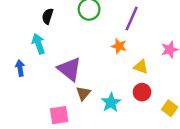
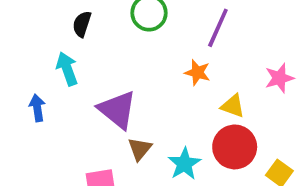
red circle: (142, 92) -> (235, 147), size x1.5

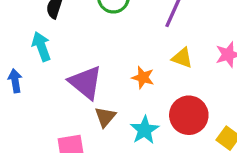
orange star: (197, 72) -> (143, 78), moved
yellow triangle: (233, 106) -> (182, 58), moved

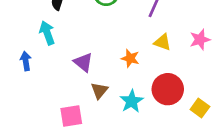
purple triangle: (86, 82) -> (83, 62), size x0.7

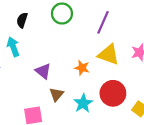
yellow triangle: (162, 42) -> (109, 55), size x1.5

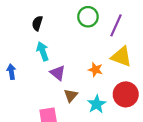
green circle: (62, 14) -> (88, 17), moved
cyan arrow: (13, 47) -> (43, 51), moved

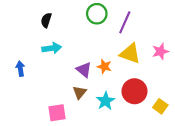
cyan arrow: (43, 51) -> (52, 48), turned 102
purple triangle: (58, 73) -> (84, 70), moved

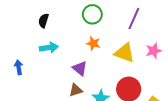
purple line: (125, 22) -> (134, 19), moved
orange star: (104, 66) -> (93, 43), moved
brown triangle: (80, 92) -> (76, 90), turned 32

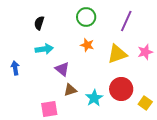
yellow triangle: (125, 53) -> (117, 54), turned -40
purple triangle: (80, 68) -> (62, 69), moved

